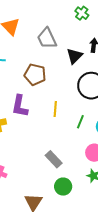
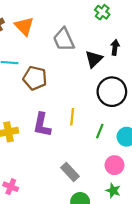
brown pentagon: (35, 75) -> (35, 78), moved
purple L-shape: (20, 106) -> (42, 125), moved

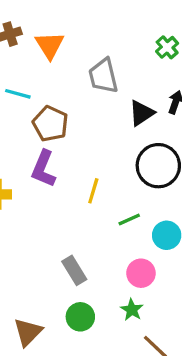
purple L-shape: (42, 125) -> (44, 169), moved
green line: (100, 131) -> (129, 219), turned 32

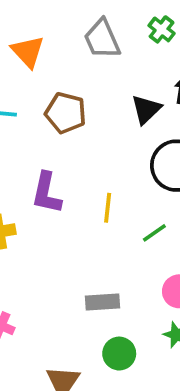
gray trapezoid: (103, 76) -> (102, 39), moved
brown pentagon: (50, 124) -> (66, 113), moved
gray rectangle: (74, 270) -> (103, 302), turned -52

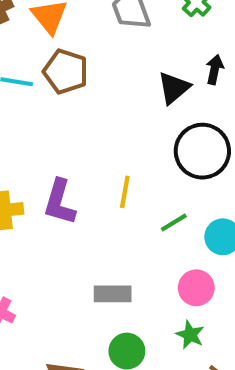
brown pentagon: (66, 113) -> (66, 72), moved
purple L-shape: (47, 193) -> (60, 202), moved

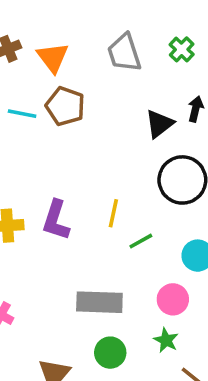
green line: (174, 223) -> (141, 241), moved
gray rectangle: (113, 294) -> (99, 302), size x1.4

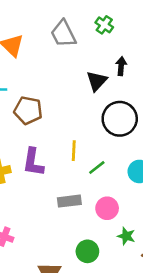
brown pentagon: (65, 106) -> (28, 110), moved
pink circle: (173, 299) -> (107, 208), moved
gray rectangle: (99, 302) -> (69, 201), moved, size x0.7

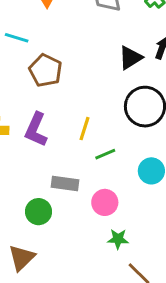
green star: (126, 236) -> (118, 239), turned -30
green circle: (87, 251) -> (39, 212), moved

